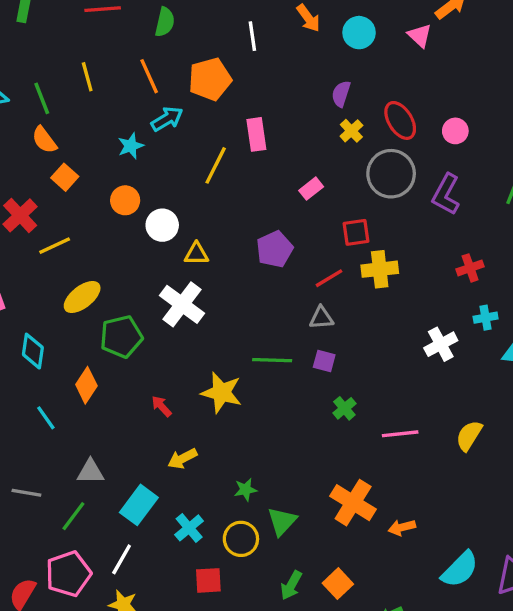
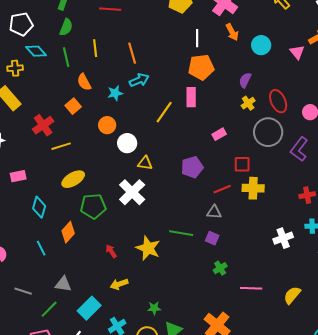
green semicircle: (165, 22) -> (66, 27), moved
orange pentagon: (210, 79) -> (201, 67), moved
orange semicircle: (44, 140) -> (84, 82), moved

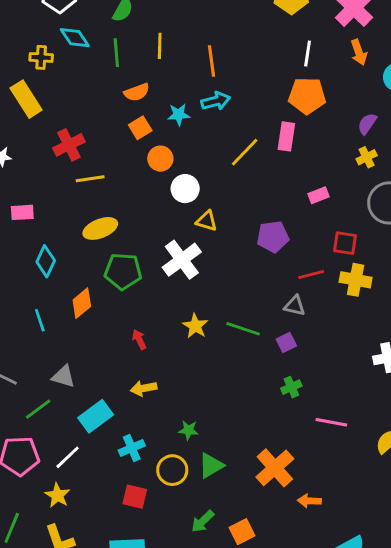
orange semicircle: (84, 82) -> (137, 92), turned -90
orange square: (73, 106) -> (140, 128), moved
purple square: (212, 238) -> (286, 342), turned 32
yellow star: (148, 248) -> (195, 326), moved, size x0.7

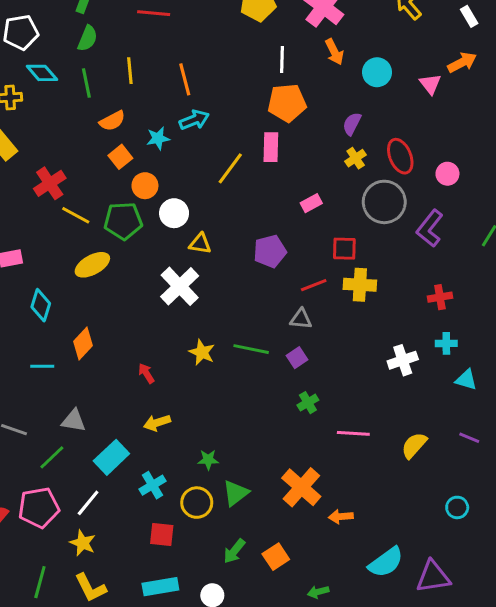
yellow line: (90, 179) -> (76, 215), turned 44
green pentagon: (123, 271) -> (123, 221), moved
cyan line: (40, 320) -> (42, 366), turned -65

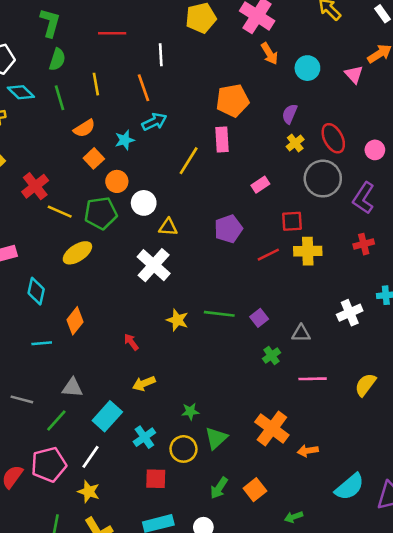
white line: (282, 59) -> (161, 55), moved
red cross: (440, 297) -> (364, 244), moved
gray triangle: (301, 319) -> (301, 333), moved

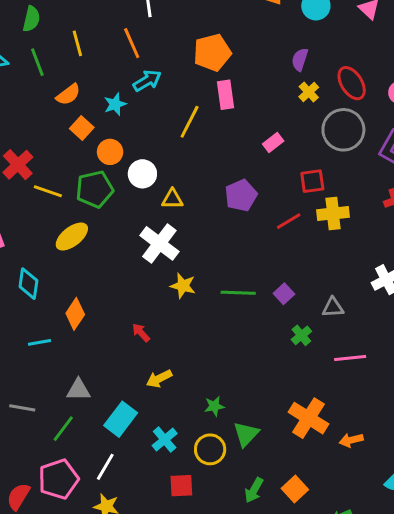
orange pentagon: (233, 101) -> (212, 53), moved
yellow star: (177, 320) -> (183, 286), moved

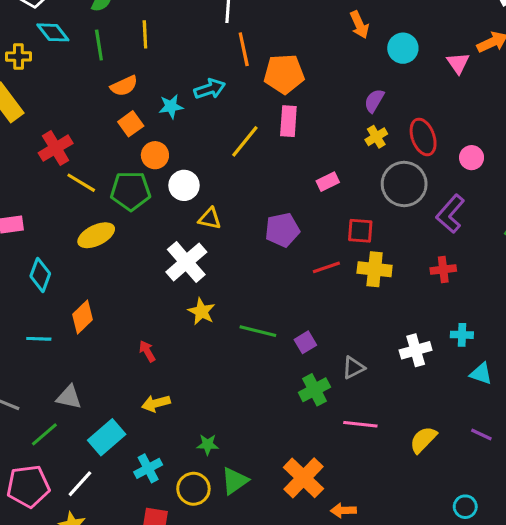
orange line: (132, 43) -> (244, 49), moved
gray triangle: (333, 307) -> (354, 368), turned -35
green cross: (301, 335) -> (314, 390), size x1.4

